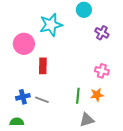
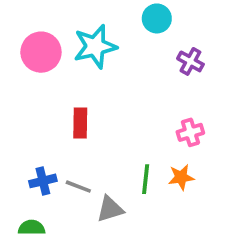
pink circle: (24, 44) -> (41, 52), moved
pink cross: (102, 71) -> (190, 132), turned -32
gray triangle: (87, 120) -> (110, 209), moved

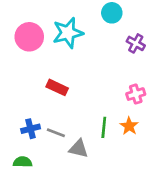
red rectangle: (80, 123) -> (57, 87), turned -66
orange star: (181, 177) -> (129, 126), turned -30
gray triangle: (110, 209) -> (79, 149), turned 30

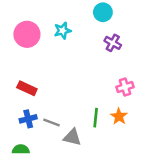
cyan star: (68, 33) -> (62, 31), size x0.6
purple cross: (136, 43) -> (113, 43), moved
red rectangle: (57, 87) -> (27, 88), moved

